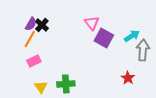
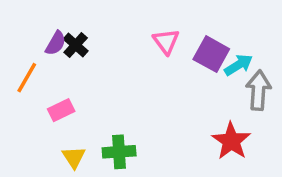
purple square: (104, 38) -> (211, 54), moved
orange line: (30, 39) -> (27, 78), moved
red star: (128, 78) -> (231, 141), size x1.5

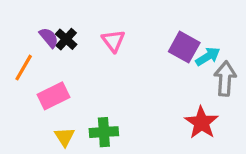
pink triangle: (166, 41) -> (113, 41), moved
purple semicircle: (56, 43) -> (49, 38), turned -70
pink rectangle: (61, 110) -> (54, 96), size x1.4

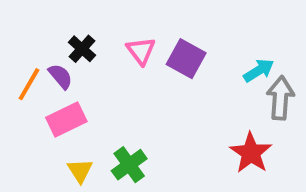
purple semicircle: (49, 38) -> (60, 76), moved
purple square: (184, 47) -> (186, 59), moved
green cross: (104, 132) -> (129, 165), turned -32

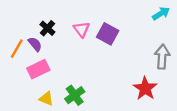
cyan arrow: (259, 70) -> (161, 13), moved
yellow triangle: (80, 171) -> (46, 99), turned -35

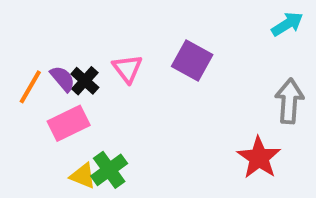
black cross: (47, 28) -> (85, 81), moved
pink triangle: (82, 29) -> (127, 69), moved
green cross: (75, 95) -> (109, 170), moved

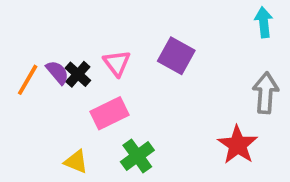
cyan arrow: (287, 24) -> (264, 22), turned -64
pink rectangle: (69, 123) -> (109, 113), moved
green cross: (109, 170) -> (137, 156), moved

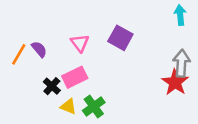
black cross: (78, 74) -> (52, 86), moved
red star: (238, 145) -> (175, 82), moved
yellow triangle: (76, 162) -> (68, 106), moved

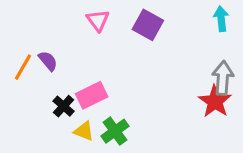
purple square: (120, 38) -> (148, 25), moved
pink triangle: (80, 43) -> (98, 20), moved

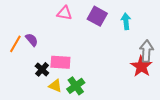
cyan arrow: (221, 19) -> (126, 21), moved
pink triangle: (98, 20) -> (64, 13), turned -42
pink rectangle: (92, 95) -> (60, 62), turned 30

